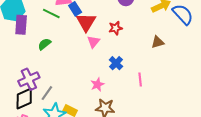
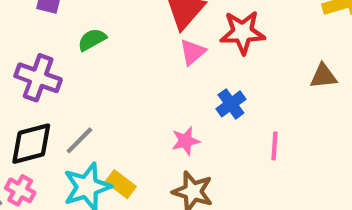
red star: (116, 28) -> (243, 32), size x1.5
purple cross: (29, 79) -> (38, 78), moved, turned 35

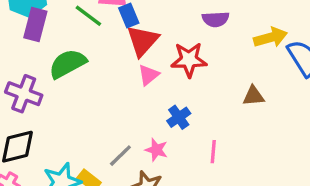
green semicircle: (92, 40) -> (68, 64), size x1.6
gray line: (79, 140) -> (120, 156), moved
pink star: (186, 141) -> (156, 150), moved, turned 30

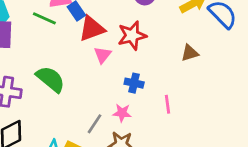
red triangle: (143, 41) -> (92, 29), turned 40
green semicircle: (68, 64) -> (50, 79), moved, turned 80
blue cross: (179, 117) -> (134, 83), turned -30

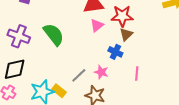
brown triangle: (190, 53) -> (126, 34), moved, turned -40

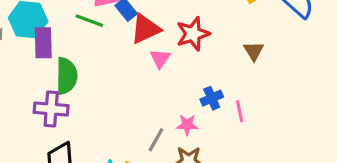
green semicircle: (54, 34) -> (67, 76), moved, turned 55
brown triangle: (126, 34) -> (254, 51), moved
blue cross: (115, 52) -> (212, 98), moved, turned -32

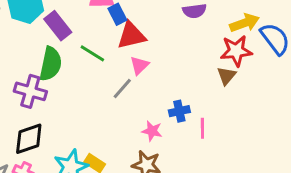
green line: (89, 21) -> (92, 53), moved
red star: (193, 34) -> (236, 51), moved
purple rectangle: (43, 43) -> (58, 26), moved, turned -48
gray line: (156, 140) -> (122, 89), moved

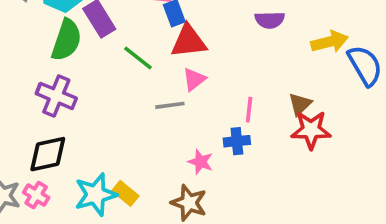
red star: (236, 51) -> (311, 130), moved
green semicircle: (51, 64) -> (66, 40), moved
gray line: (122, 89) -> (170, 105), turned 35
pink line: (202, 128) -> (249, 110), moved

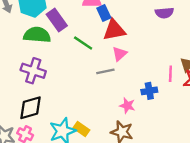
green semicircle: (66, 40) -> (37, 35), turned -100
pink line: (249, 110) -> (170, 74), moved

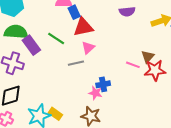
purple rectangle: (57, 20) -> (31, 45), moved
pink line: (170, 74) -> (133, 65), turned -72
blue cross: (149, 91) -> (103, 84), moved

